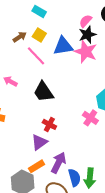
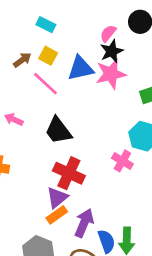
pink star: (86, 52) -> (111, 74), turned -30
red cross: (49, 124) -> (69, 173), size x1.6
orange rectangle: (36, 166) -> (57, 215), moved

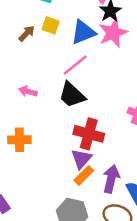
pink line: (45, 84) -> (75, 65), moved, turned -72

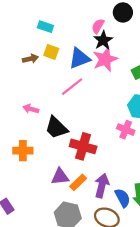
brown arrow: (27, 33) -> (30, 59), turned 32
black trapezoid: (72, 95) -> (56, 128), moved
purple triangle: (81, 159) -> (60, 177), moved, turned 42

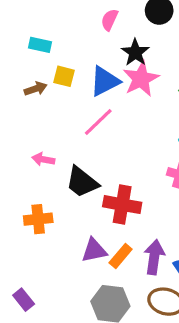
pink semicircle: (98, 26) -> (109, 20), moved
cyan rectangle: (45, 27) -> (40, 45), moved

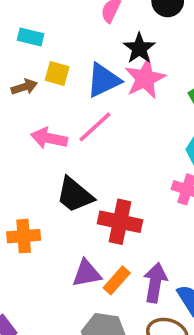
pink arrow: (43, 159) -> (49, 138), moved, size x1.4

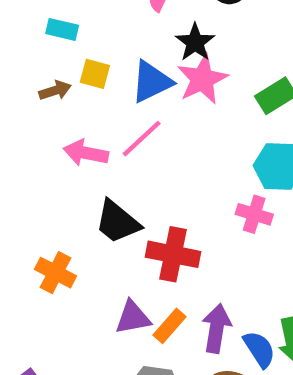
orange cross: (24, 236) -> (55, 273), turned 32

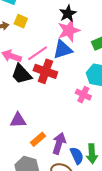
blue triangle: (152, 82) -> (63, 49), moved
black trapezoid: (117, 222) -> (21, 74), moved
red cross: (173, 254) -> (45, 71), moved
purple triangle: (133, 318) -> (18, 120), moved

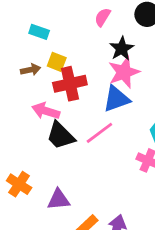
pink line: (38, 53) -> (99, 133), moved
red cross: (45, 71) -> (70, 84), moved, turned -30

